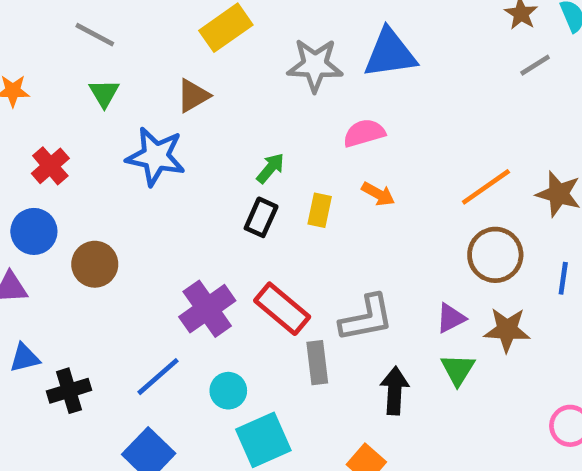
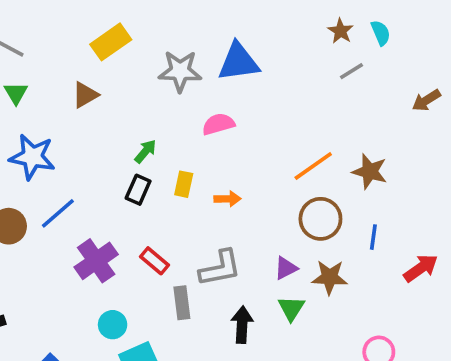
blue star: (156, 156) -> (32, 157), moved
orange arrow: (378, 194) -> (227, 199), moved, turned -30
red rectangle: (282, 309) -> (154, 261), size x0.7
blue line: (158, 377) -> (58, 213), moved

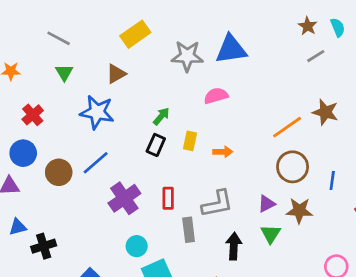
blue star: (32, 157) -> (97, 112), moved
brown star: (370, 171) -> (325, 112), moved
red rectangle: (154, 261) -> (168, 198), turned 50

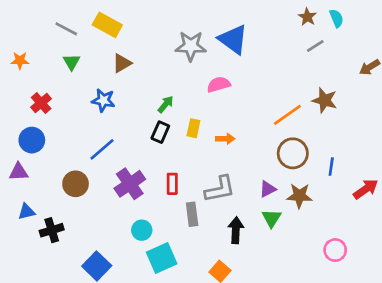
yellow rectangle: (135, 34) -> (107, 25), moved, turned 64
blue triangle: (231, 49) -> (233, 39), turned 44
blue star: (97, 112) -> (103, 100), size x0.7
brown circle: (59, 172) -> (76, 184), moved

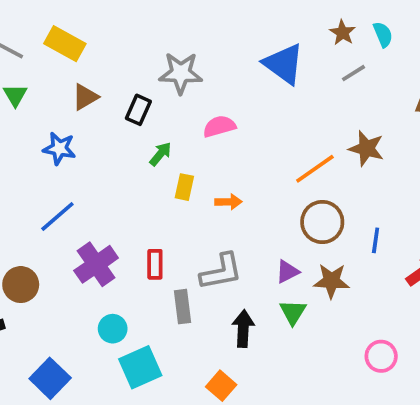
blue triangle: (233, 39) -> (284, 64), moved
green arrow: (166, 104) -> (160, 154), moved
black rectangle: (160, 132) -> (138, 110), moved
brown circle: (76, 184) -> (21, 285), moved

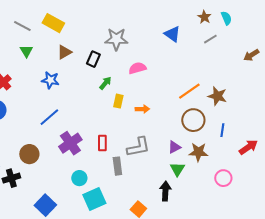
blue triangle: (284, 64) -> (172, 34), size x0.7
brown star: (366, 148) -> (217, 96), moved
black arrow: (243, 329) -> (165, 191), moved
pink circle: (381, 356) -> (223, 178), moved

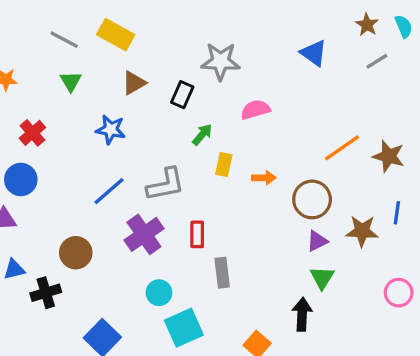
brown circle: (193, 120) -> (312, 199), moved
gray L-shape: (138, 147) -> (166, 184), moved
brown star: (198, 152) -> (362, 231), moved

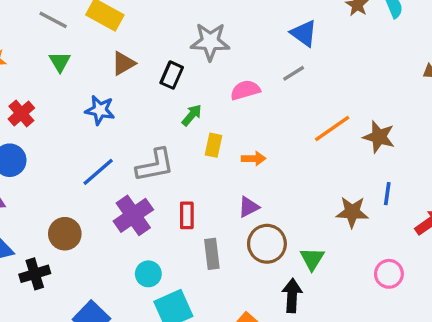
gray line: (377, 61) -> (294, 73), moved
brown circle: (312, 199) -> (267, 244), moved
purple triangle: (317, 241) -> (249, 207), moved

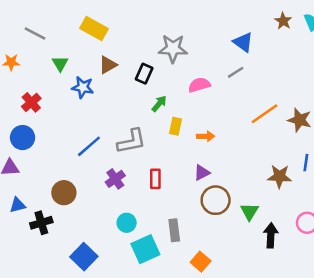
gray line: (53, 20) -> (35, 33), moved
blue star: (100, 110) -> (83, 87), moved
purple cross: (133, 215) -> (115, 179), size x0.7
gray rectangle: (212, 254) -> (174, 230), moved
black arrow: (292, 296) -> (271, 235), moved

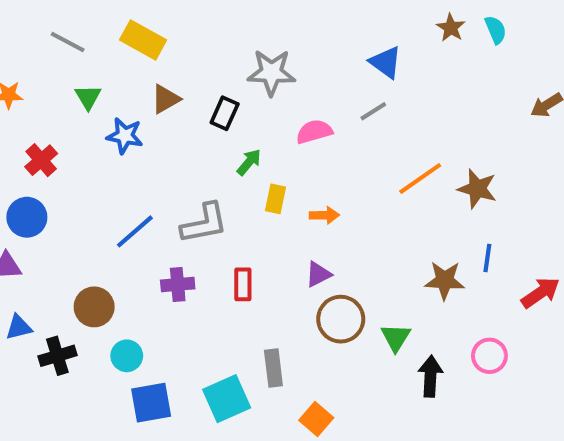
gray line: (35, 33) -> (68, 42), moved
purple cross: (115, 179) -> (178, 284), turned 30
cyan circle: (127, 223) -> (127, 356), moved
blue square: (84, 257) -> (151, 403), moved, turned 36

